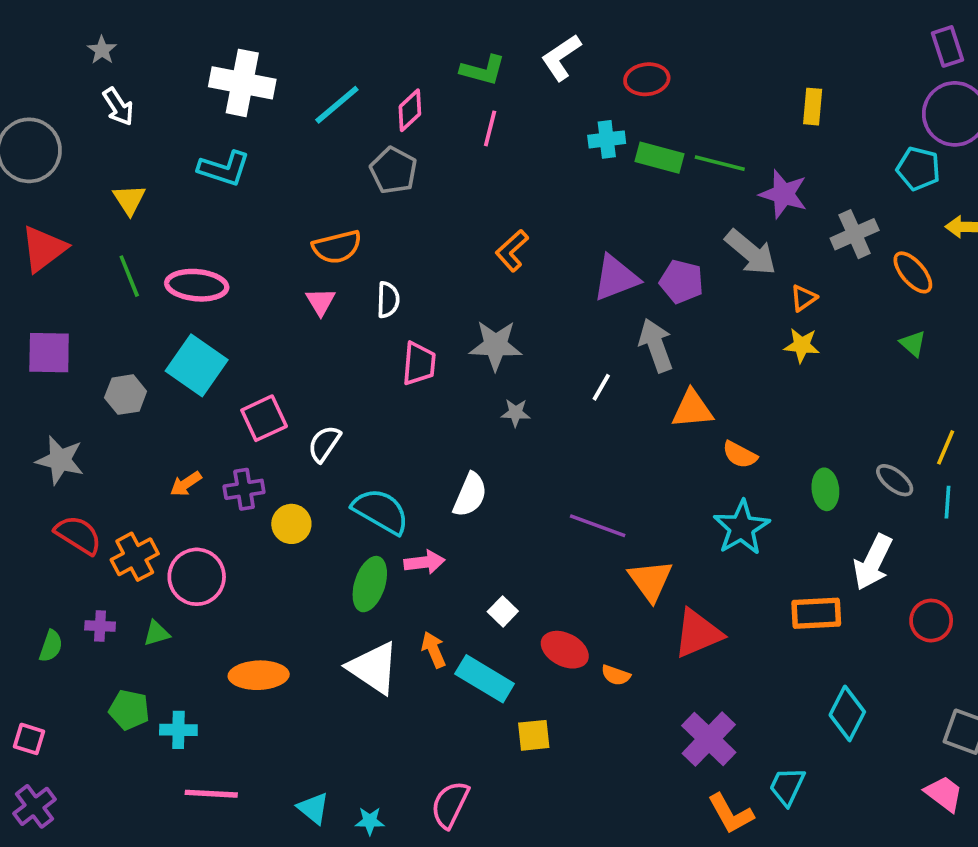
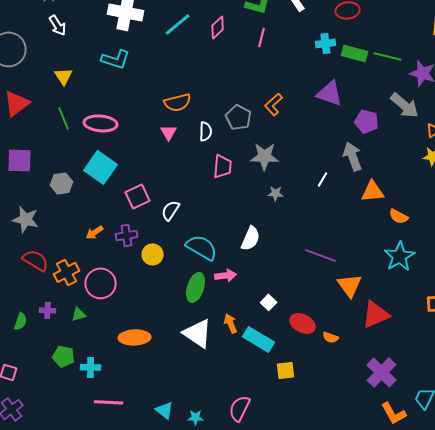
gray pentagon: (393, 170) -> (239, 117), moved
purple triangle: (616, 278) -> (330, 93), moved, turned 40

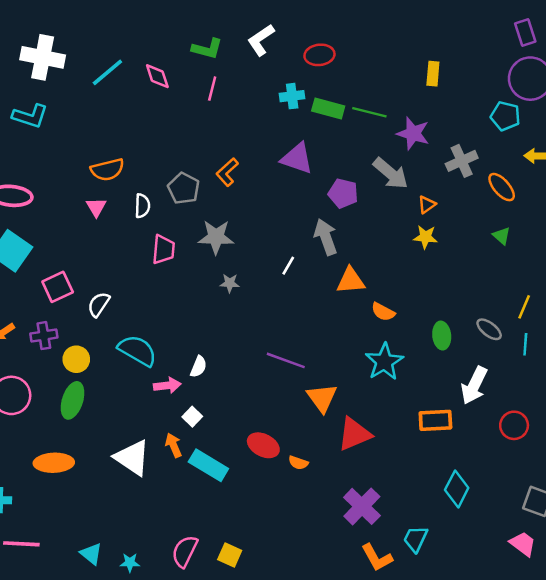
pink diamond: (218, 27) -> (157, 76), turned -65
white semicircle: (251, 238) -> (198, 367), moved, size x0.7
green ellipse: (196, 287) -> (73, 400), moved
white square: (269, 302) -> (192, 417), moved
yellow square: (286, 370) -> (230, 555), moved, turned 30

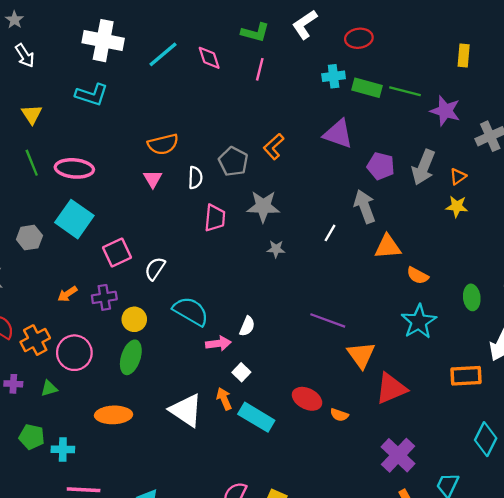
gray arrow: (391, 173) -> (423, 167), moved, turned 72

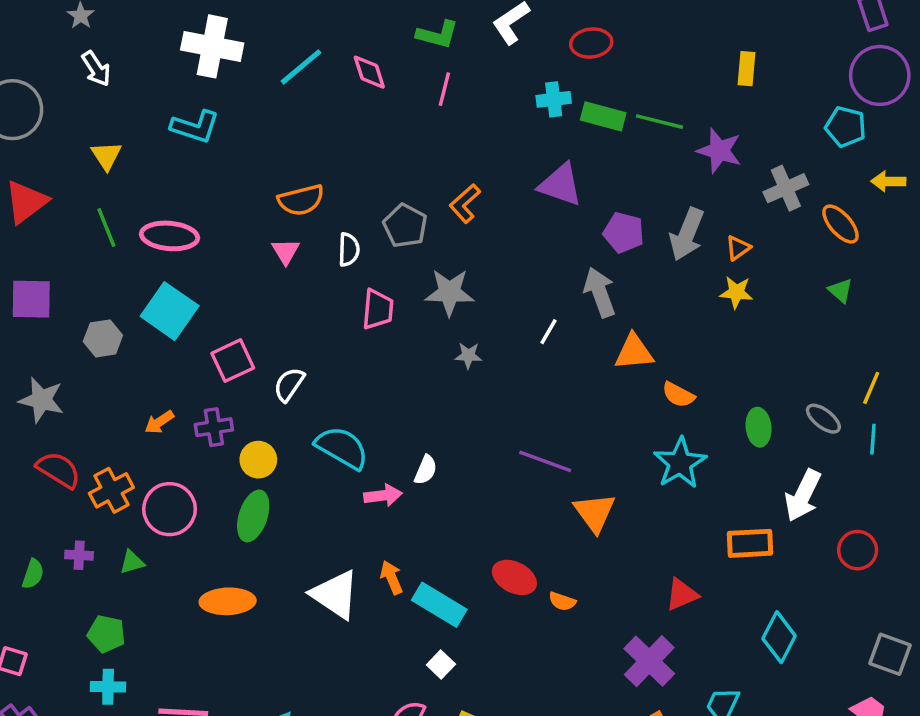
white square: (241, 372) -> (441, 664), moved
red triangle: (391, 388) -> (682, 594), moved, size x0.7
cyan cross: (63, 449) -> (108, 687), moved

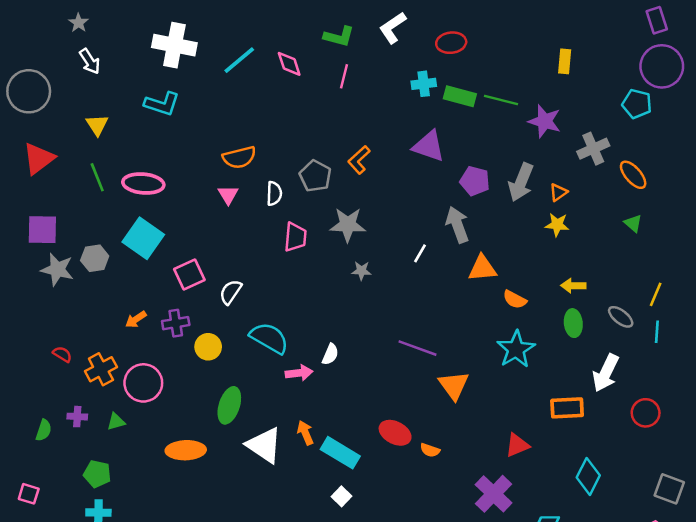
yellow arrow: (888, 181) -> (573, 286), moved
gray star: (41, 400) -> (57, 269), moved
red semicircle: (59, 470) -> (62, 354), size x0.6
green ellipse: (253, 516) -> (229, 405), moved

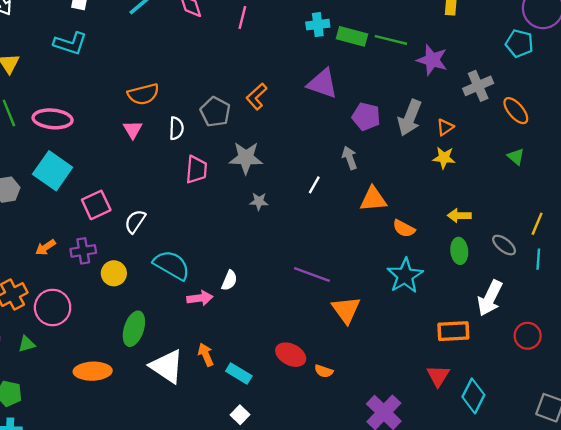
gray arrow: (457, 225) -> (350, 158), size x0.7
red triangle: (517, 445) -> (438, 376), moved, turned -35
cyan rectangle: (340, 453) -> (239, 374), size x0.7

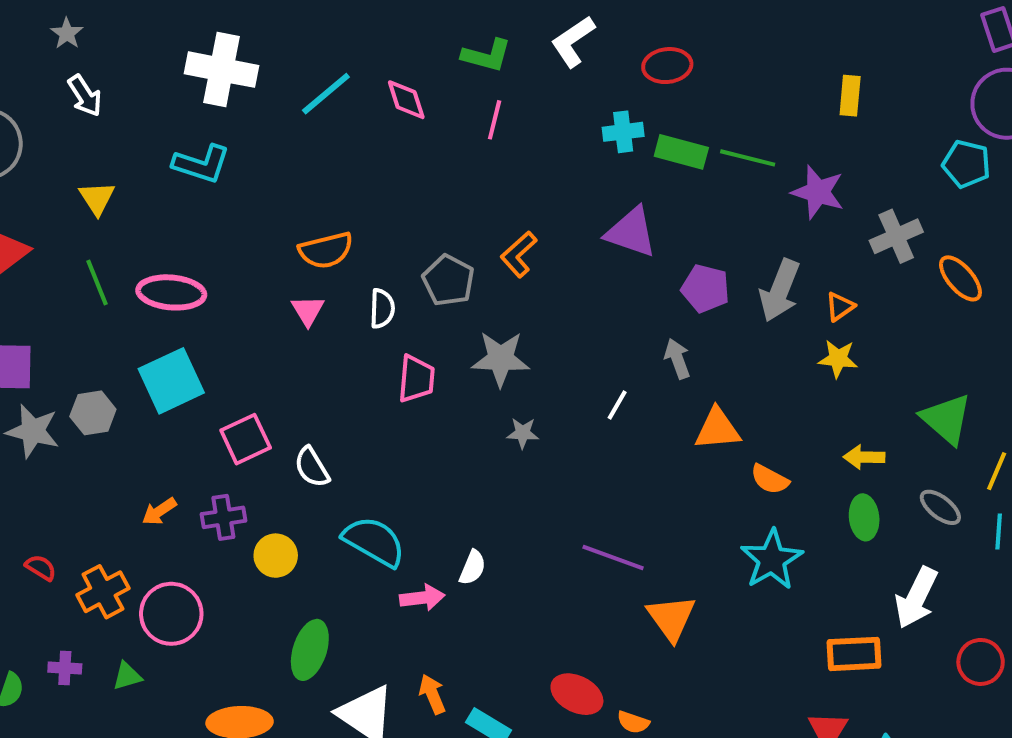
green triangle: (516, 157) -> (946, 419), moved, size x1.8
cyan square: (53, 171) -> (171, 381), turned 30
white semicircle: (135, 221) -> (312, 467), turned -65

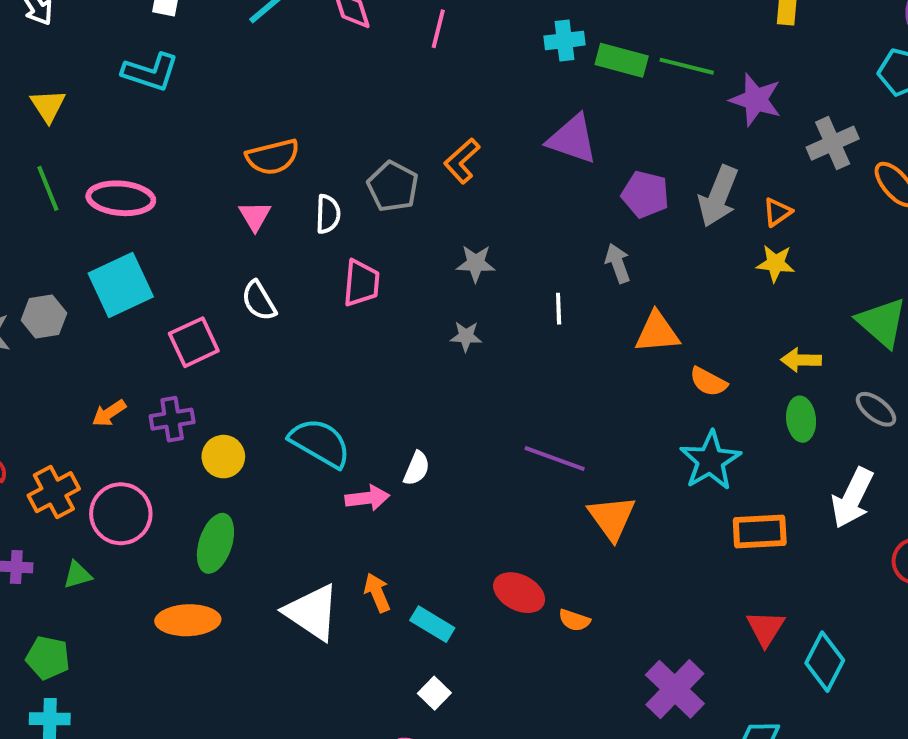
gray star: (501, 359) -> (476, 263), moved, size x0.7
white line: (617, 405) -> (559, 309), turned -32
white semicircle: (312, 467) -> (259, 301), moved
green ellipse: (310, 650) -> (215, 543), moved
orange rectangle: (854, 654) -> (760, 531), moved

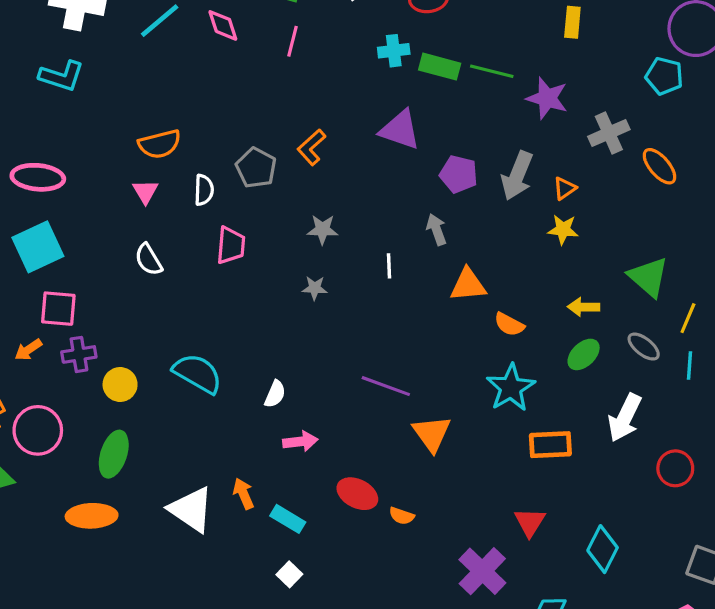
pink square: (194, 342) -> (58, 309), moved, turned 30
green ellipse: (801, 419) -> (584, 354), turned 52
pink arrow: (367, 498) -> (300, 441), moved
red triangle: (766, 628) -> (530, 522), moved

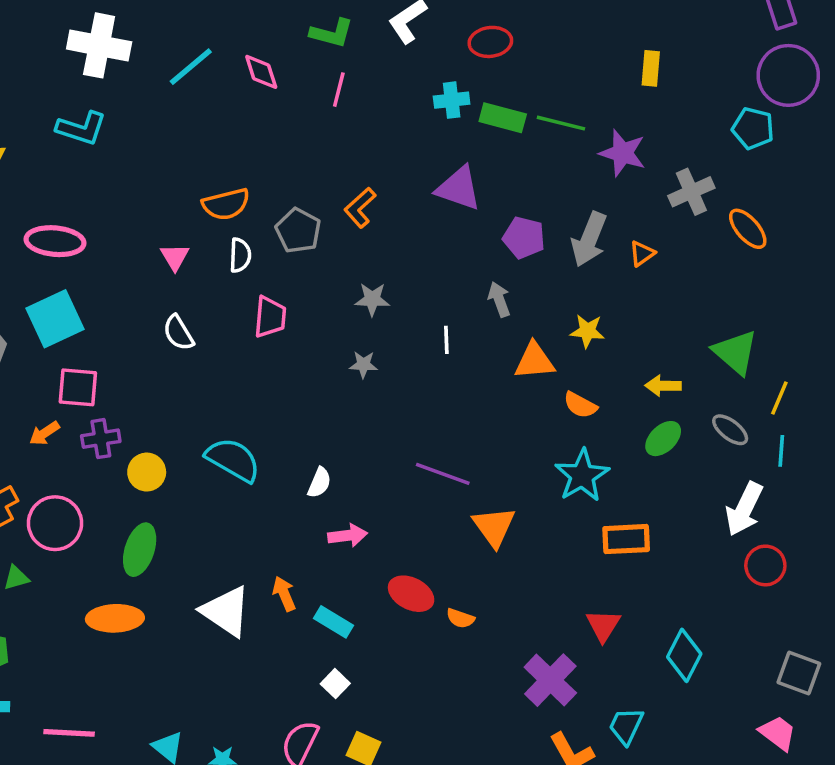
orange semicircle: (160, 144) -> (226, 204), moved
yellow star: (563, 229) -> (587, 331), moved
white arrow: (625, 418) -> (744, 509), moved

